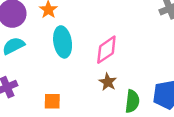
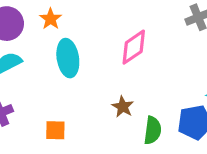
pink diamond: (106, 50) -> (134, 47), moved

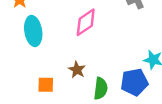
orange square: (55, 130) -> (46, 85), moved

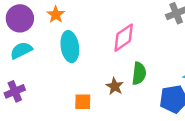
green semicircle: (101, 88) -> (139, 73), moved

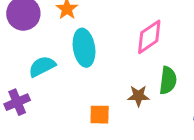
cyan semicircle: (21, 50) -> (42, 66), moved
brown star: (115, 86) -> (138, 96), turned -30

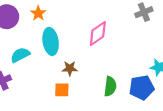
green semicircle: (168, 80) -> (110, 86), moved
brown star: (138, 96) -> (70, 68), moved

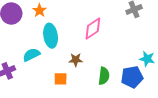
cyan semicircle: (20, 55) -> (31, 55), moved
brown star: (70, 68) -> (76, 60), moved

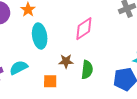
cyan semicircle: (31, 55) -> (19, 68), moved
green semicircle: (104, 76) -> (87, 70), moved

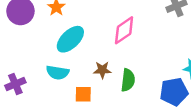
cyan ellipse: (40, 36) -> (70, 39), turned 55
cyan semicircle: (19, 68) -> (58, 72), moved, turned -144

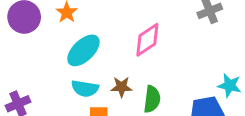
cyan semicircle: (58, 72) -> (85, 88), moved

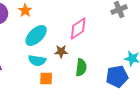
brown star: (122, 87) -> (61, 51), moved

